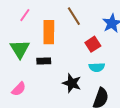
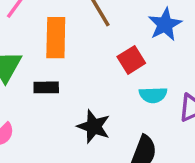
cyan semicircle: (97, 67) -> (153, 95), moved

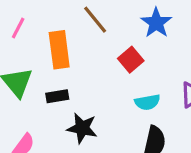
cyan semicircle: (153, 95) -> (147, 102), moved
black star: (94, 126) -> (82, 128), moved

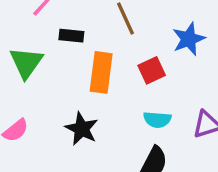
orange rectangle: (59, 50) -> (101, 72), moved
black rectangle: (57, 96) -> (71, 36), moved

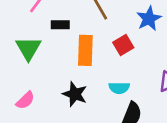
cyan semicircle: (157, 120) -> (119, 88), moved

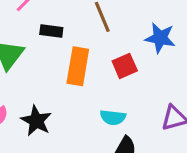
blue star: (149, 19) -> (160, 38), turned 30
black star: (75, 94) -> (36, 121), moved

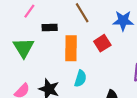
cyan semicircle: (113, 117) -> (80, 79), moved, turned -70

